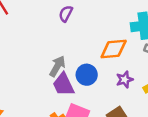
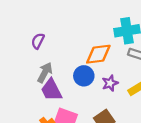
purple semicircle: (66, 14) -> (38, 41), moved
blue circle: (87, 75) -> (84, 76), moved

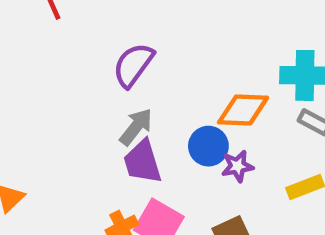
purple semicircle: (38, 41) -> (133, 65), size x1.5
purple star: (110, 83) -> (237, 166), moved

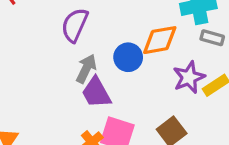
blue circle: (208, 146) -> (128, 57), moved
purple star: (237, 166) -> (189, 77), moved, size x1.4

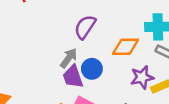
purple semicircle: (75, 25) -> (85, 27), moved
blue circle: (128, 57) -> (92, 69), moved

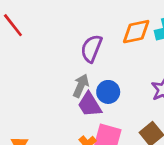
orange diamond: (126, 47) -> (136, 32), moved

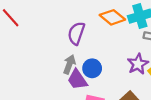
orange diamond: (136, 32) -> (112, 17), turned 55

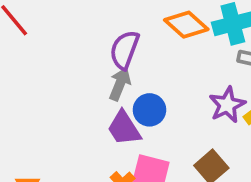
gray arrow: (69, 64) -> (120, 84), moved

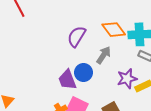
gray arrow: (120, 84) -> (104, 55), moved

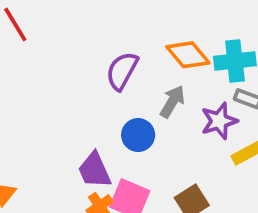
purple star: (127, 79) -> (219, 121), moved
purple trapezoid: (67, 80) -> (94, 170), moved

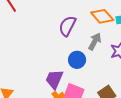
purple trapezoid: (94, 170) -> (54, 79), turned 50

